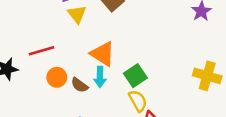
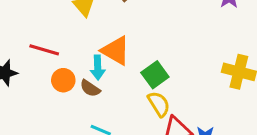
red line: (42, 51) -> (44, 50), turned 35
cyan arrow: (100, 77) -> (98, 68), moved

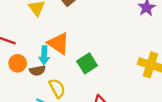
brown semicircle: (90, 88) -> (37, 71), turned -49
yellow semicircle: (159, 104) -> (57, 88), moved

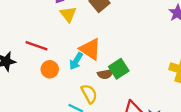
cyan arrow: (44, 55) -> (76, 61), turned 30
brown semicircle: (37, 71) -> (105, 74), moved

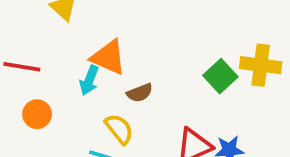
orange circle: (50, 69) -> (37, 114), moved
green square: (119, 69) -> (220, 76), moved

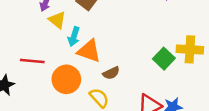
cyan arrow: (89, 80) -> (74, 37), moved
orange circle: (37, 114) -> (66, 79), moved, size x1.5

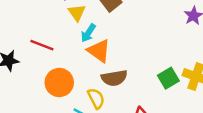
brown semicircle: (111, 73) -> (114, 78), size x1.5
orange circle: (66, 79) -> (59, 83), moved

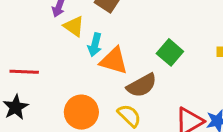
red line: (42, 45) -> (24, 72), moved
green square: (168, 78) -> (170, 52), moved

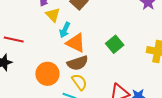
brown semicircle: (142, 85) -> (78, 63), moved

